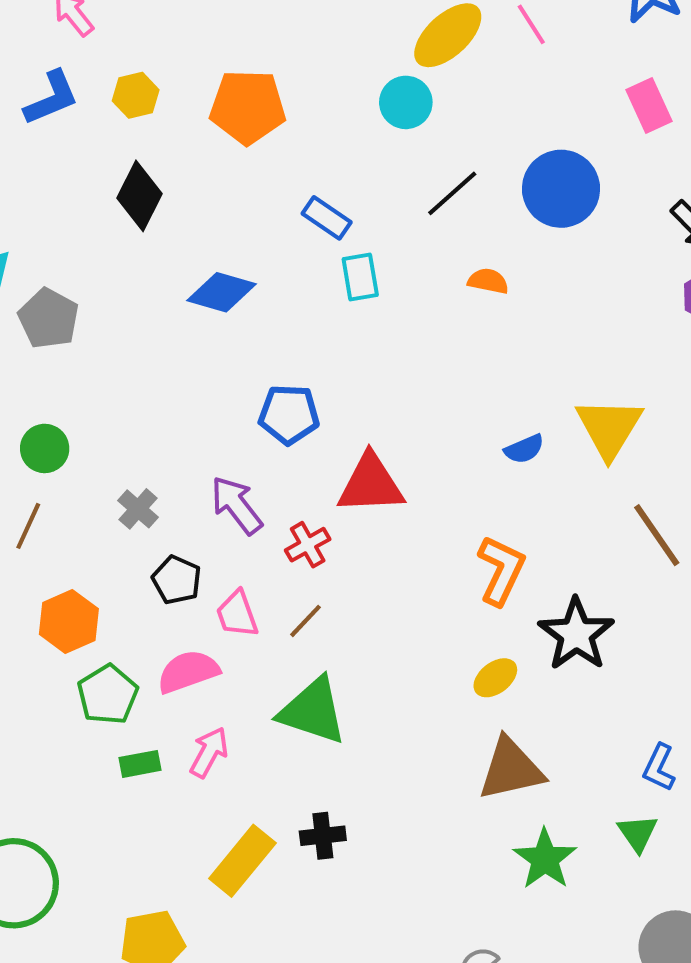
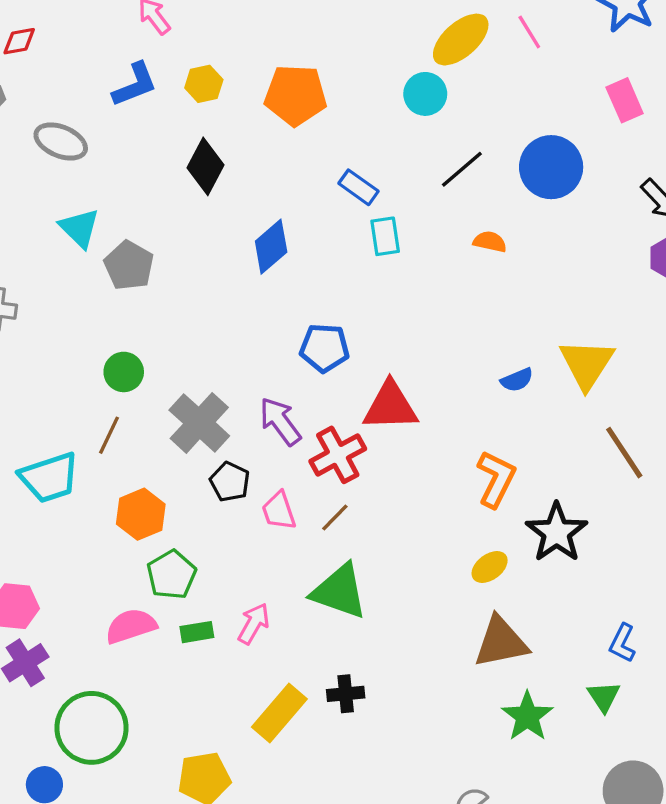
blue diamond: (221, 292) -> (271, 247), turned -58
gray cross: (138, 509) -> (199, 423), size x1.8
red cross: (308, 545) -> (338, 455), size x1.5
pink semicircle: (188, 672) -> (131, 626), moved

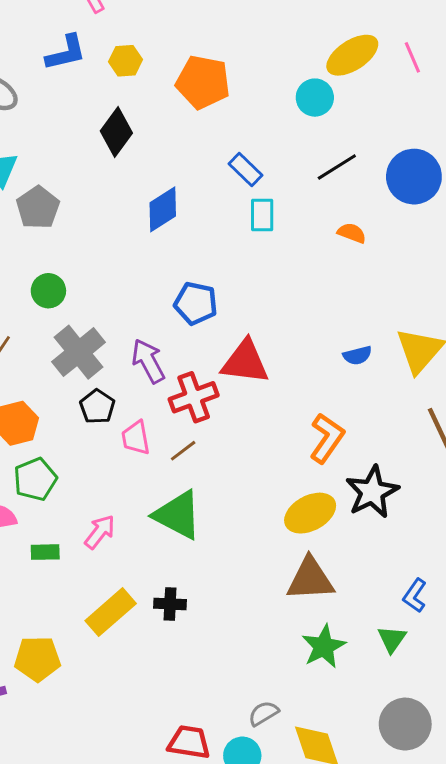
green circle: (124, 372) -> (48, 291), moved
yellow ellipse: (490, 567) -> (310, 513), size x1.6
green rectangle: (197, 632) -> (45, 552), moved

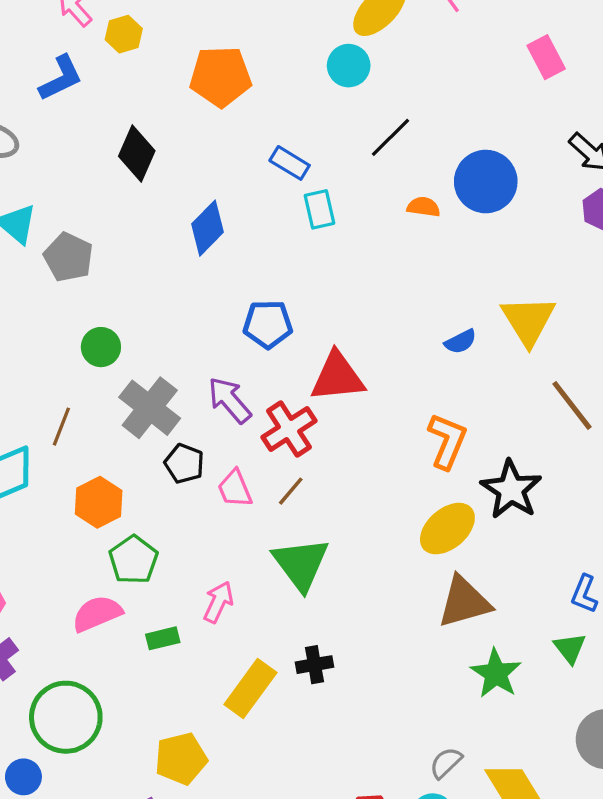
yellow hexagon: (125, 61) -> (124, 34), moved
blue circle: (414, 177) -> (486, 182), moved
green triangle: (178, 515) -> (301, 564), turned 38

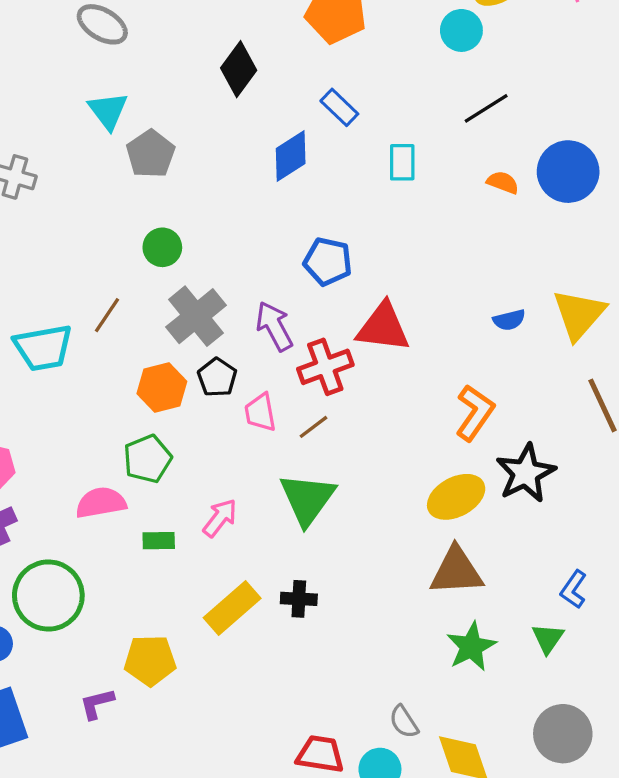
blue rectangle: (290, 163) -> (339, 107), moved
orange hexagon: (99, 502) -> (162, 387), moved
gray semicircle: (446, 763) -> (404, 722), turned -92

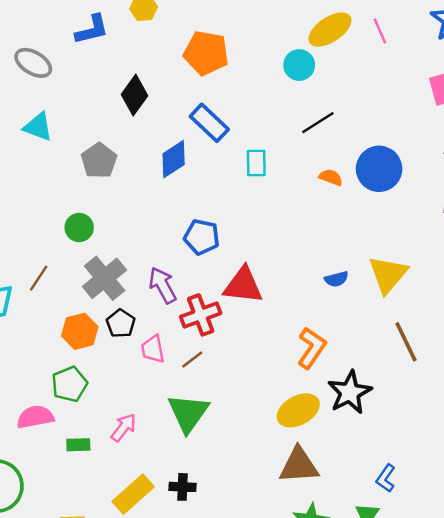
blue rectangle: (339, 107) -> (209, 123), size x1.4
cyan triangle: (108, 111) -> (38, 127), turned -32
gray pentagon: (151, 154) -> (99, 161), moved

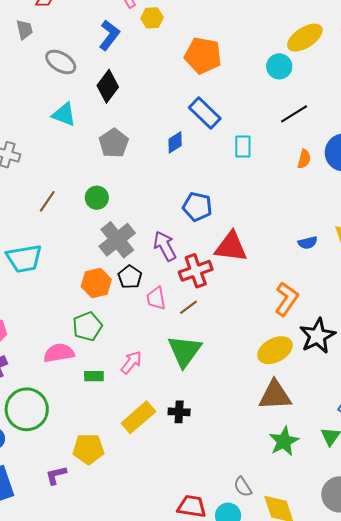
blue L-shape: (92, 30) -> (109, 35), turned -40
black diamond: (135, 95) -> (108, 86), moved
blue diamond: (174, 159) -> (175, 142), size x0.7
orange semicircle: (331, 177) -> (304, 159), turned 84
brown line: (39, 278) -> (47, 201), moved

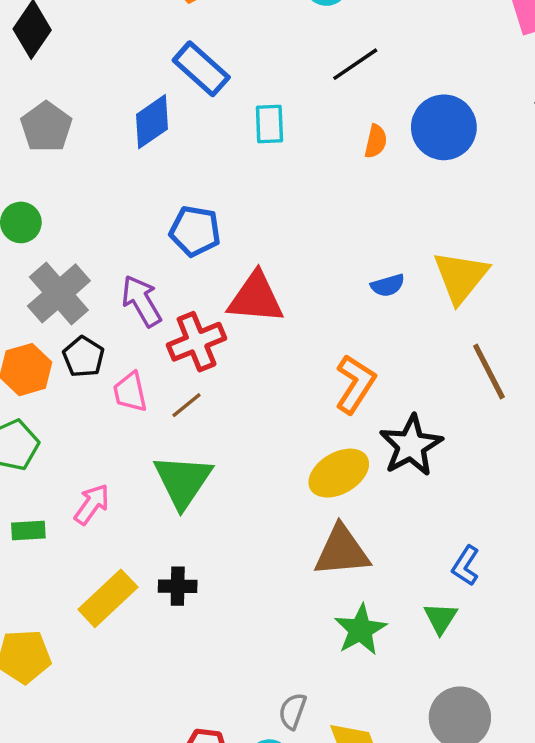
blue diamond: (175, 142) -> (152, 122), size x1.4
gray semicircle: (243, 487) -> (293, 711), turned 55

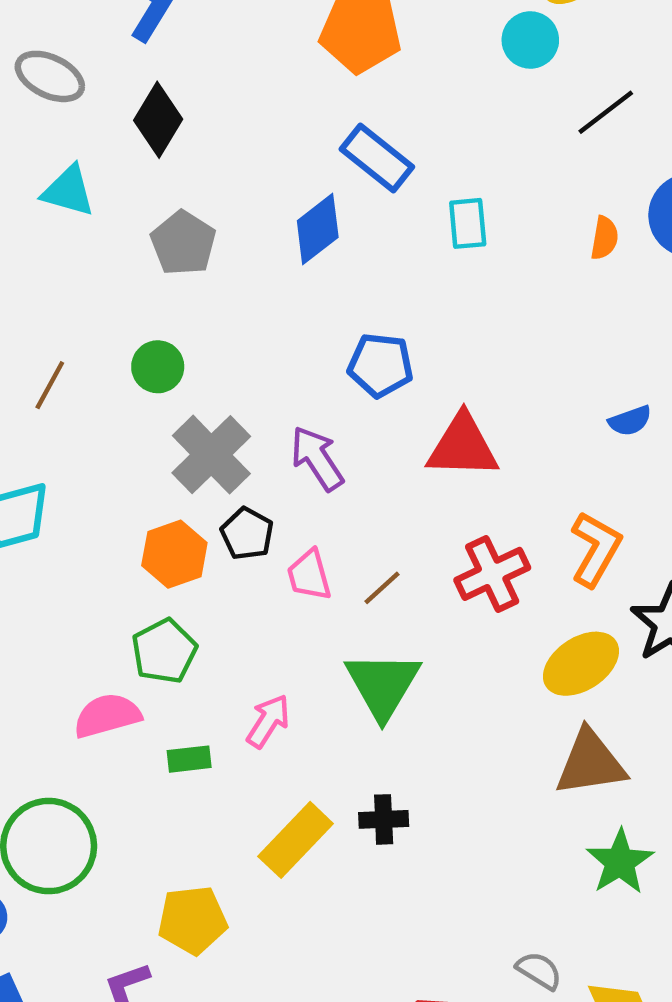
black line: (355, 64) -> (606, 112), moved
red cross: (197, 342) -> (492, 574), moved
gray semicircle: (293, 711) -> (539, 971), turned 105

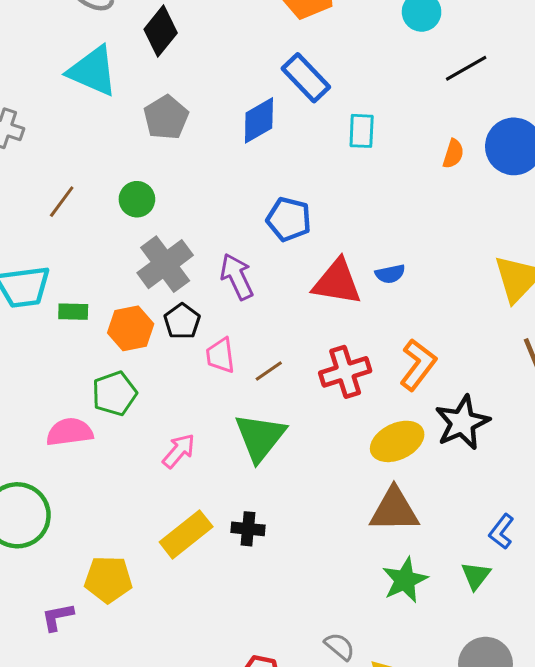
cyan triangle: (68, 191) -> (93, 71), size x1.4
blue semicircle: (630, 421) -> (390, 274), moved
green rectangle: (189, 759) -> (73, 312), moved

